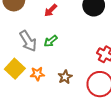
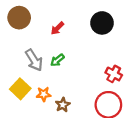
brown star: (65, 77) -> (63, 105), moved

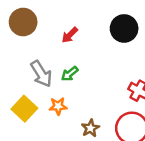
orange star: (44, 94) -> (58, 106), moved
brown star: (63, 105) -> (90, 128), moved

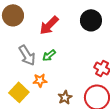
red arrow: (70, 35) -> (49, 25), size x1.5
yellow square: (24, 109) -> (19, 92), moved

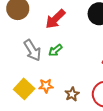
orange star: (40, 80) -> (46, 86), moved

